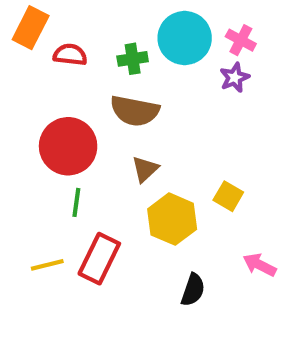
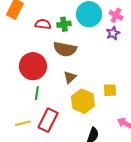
red semicircle: (70, 55) -> (43, 24), moved
yellow square: (228, 196) -> (110, 90), turned -32

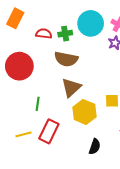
red circle: (33, 66) -> (19, 66), moved
brown triangle: (70, 77) -> (71, 88), size x1.5

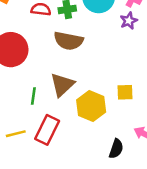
brown triangle: (71, 88) -> (62, 85), moved
black semicircle: (95, 147) -> (116, 149), moved

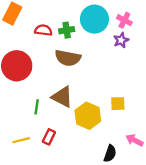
brown triangle: (62, 85) -> (62, 97), turned -50
red rectangle: (47, 130) -> (49, 137), size x0.6

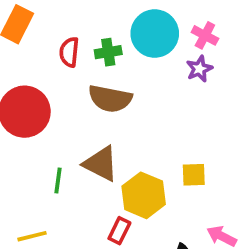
red semicircle: (43, 30) -> (69, 52), turned -91
red rectangle: (49, 137) -> (119, 231), moved

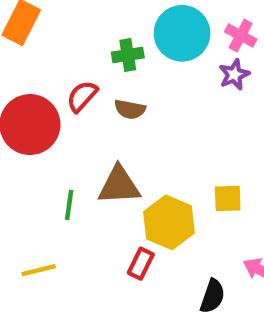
red semicircle: (69, 52) -> (82, 96), moved, turned 36
brown semicircle: (110, 99) -> (130, 109), size x0.6
brown triangle: (101, 164) -> (119, 185), turned -30

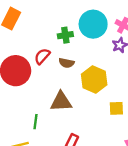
green line: (69, 205) -> (35, 122), moved
yellow hexagon: (169, 222) -> (94, 80), moved

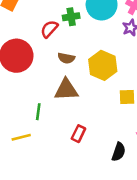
red semicircle: (42, 56) -> (49, 29), moved
brown semicircle: (67, 63) -> (66, 58), moved

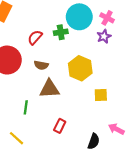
green cross: (71, 17) -> (61, 32), moved
brown semicircle: (66, 58) -> (41, 65), moved
yellow line: (21, 137) -> (16, 138), moved, turned 56

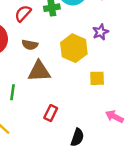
purple star: (104, 36) -> (101, 32), moved
black semicircle: (94, 141) -> (77, 137), moved

